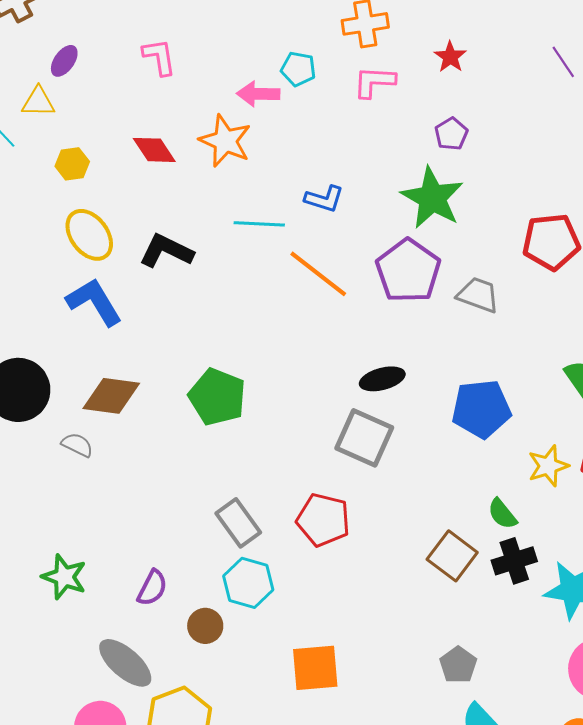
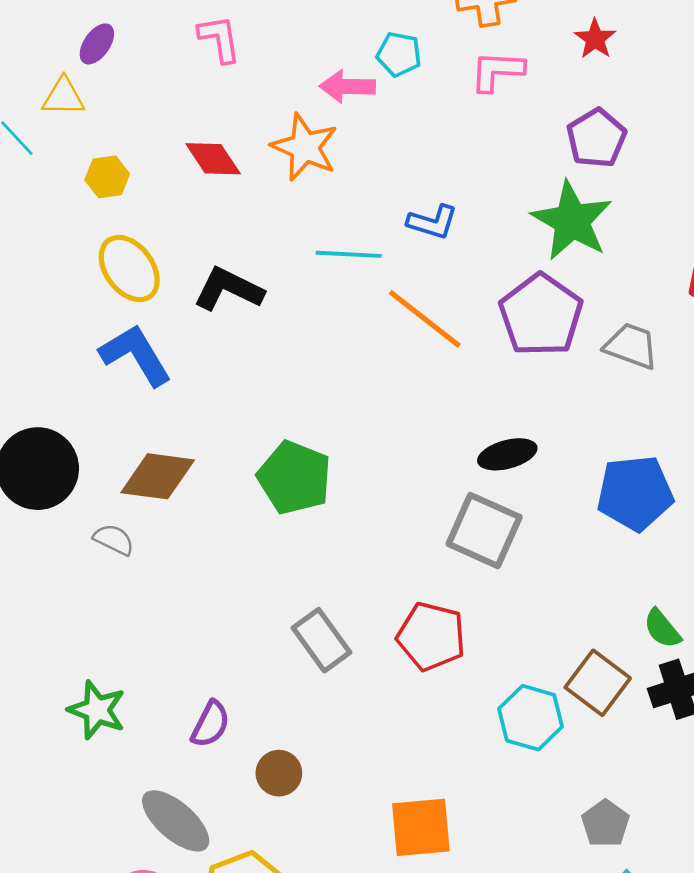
purple pentagon: (451, 134) -> (596, 138), size x1.4
cyan hexagon: (248, 583) -> (531, 718), moved

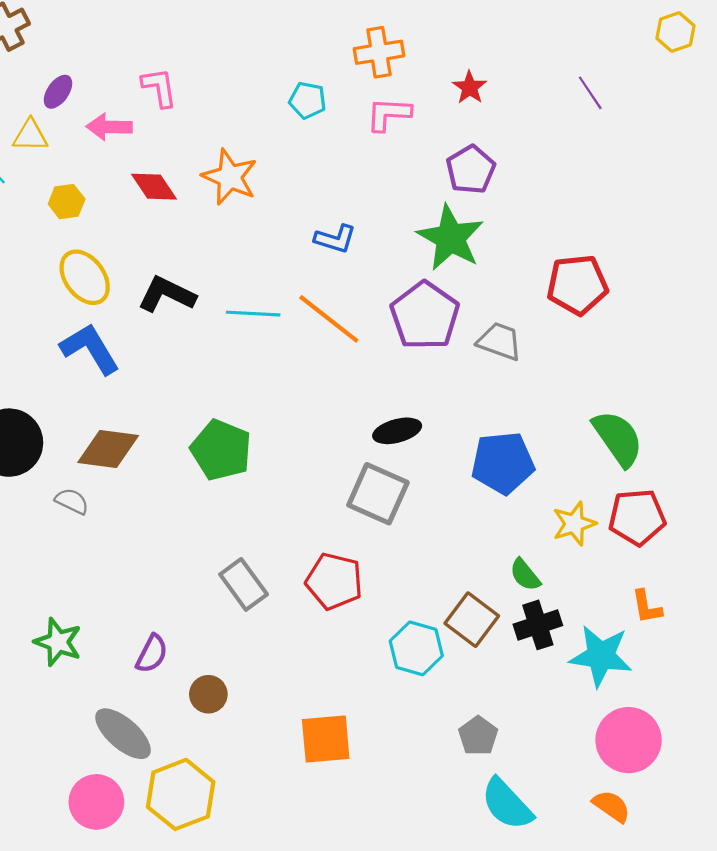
pink arrow: (347, 87) -> (109, 127), moved
cyan line: (349, 254) -> (253, 314), moved

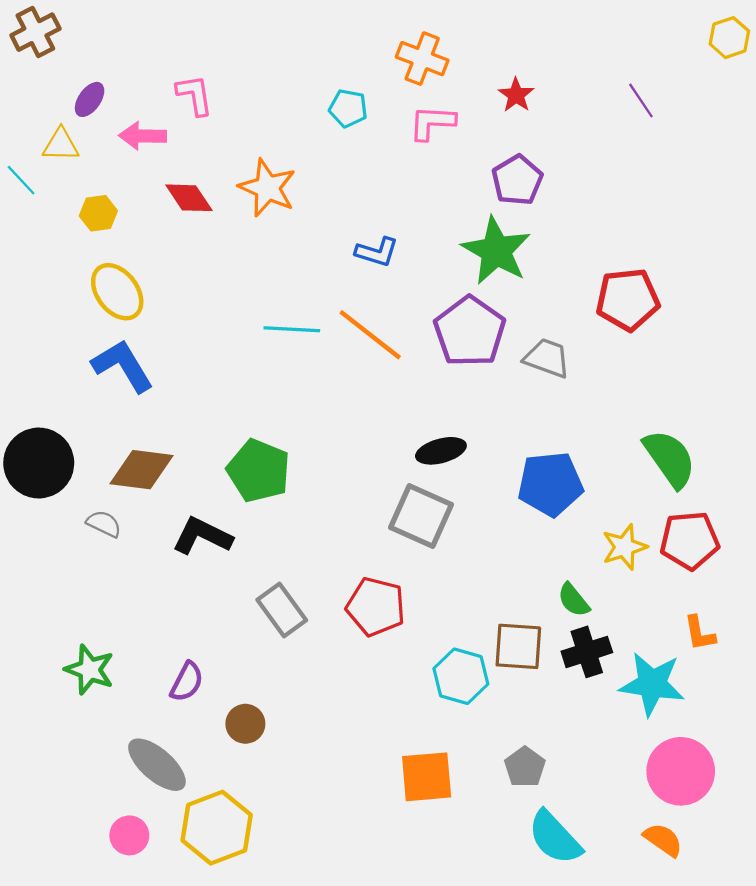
orange cross: (379, 52) -> (422, 59), turned 30
black L-shape: (167, 294) -> (202, 536), moved
brown square: (472, 620) -> (518, 646), turned -33
orange square: (326, 739) -> (427, 777), moved
pink circle: (96, 802) -> (129, 835), size x0.7

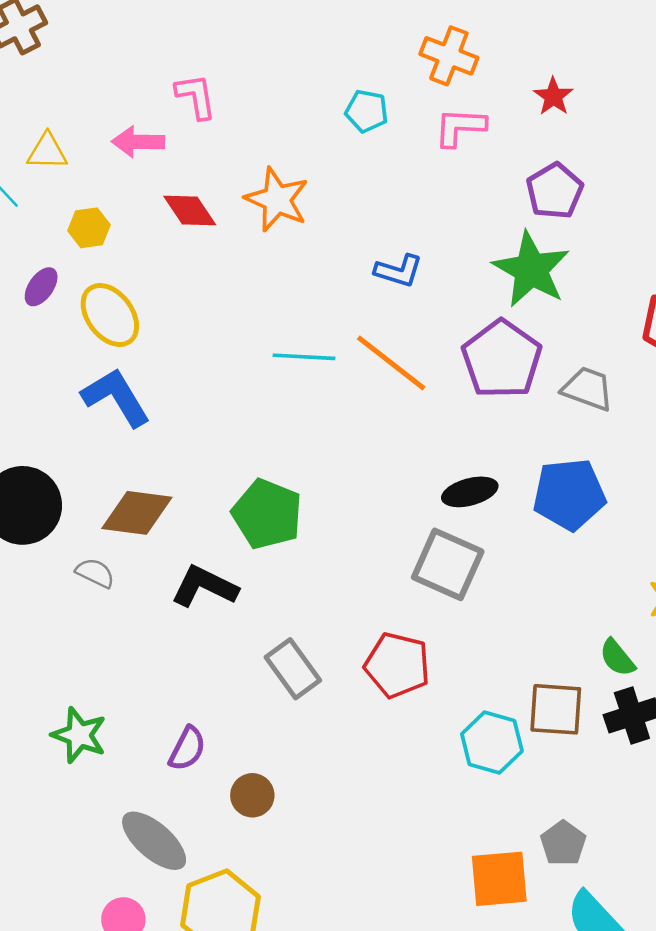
purple ellipse: (90, 99) -> (41, 287), moved
blue pentagon: (550, 484) -> (569, 494), moved
orange square: (427, 777) -> (499, 879), moved

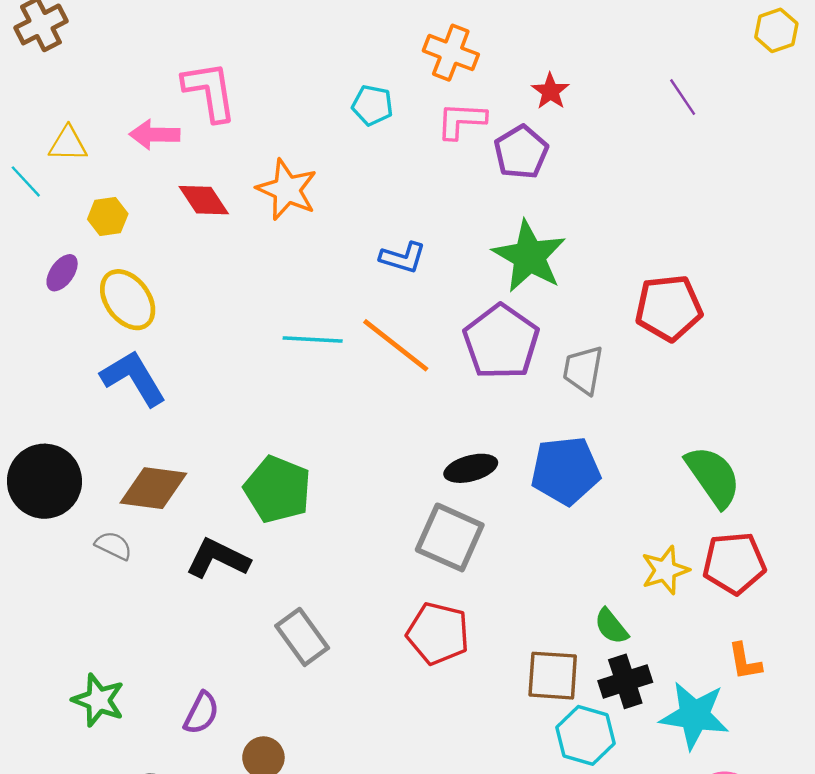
pink L-shape: (196, 96) -> (210, 91), size x1.4
purple pentagon: (555, 191) -> (521, 152), moved
gray trapezoid: (588, 389) -> (583, 370), turned -100
red pentagon: (397, 665) -> (438, 633), moved
cyan hexagon: (492, 742) -> (585, 735), moved

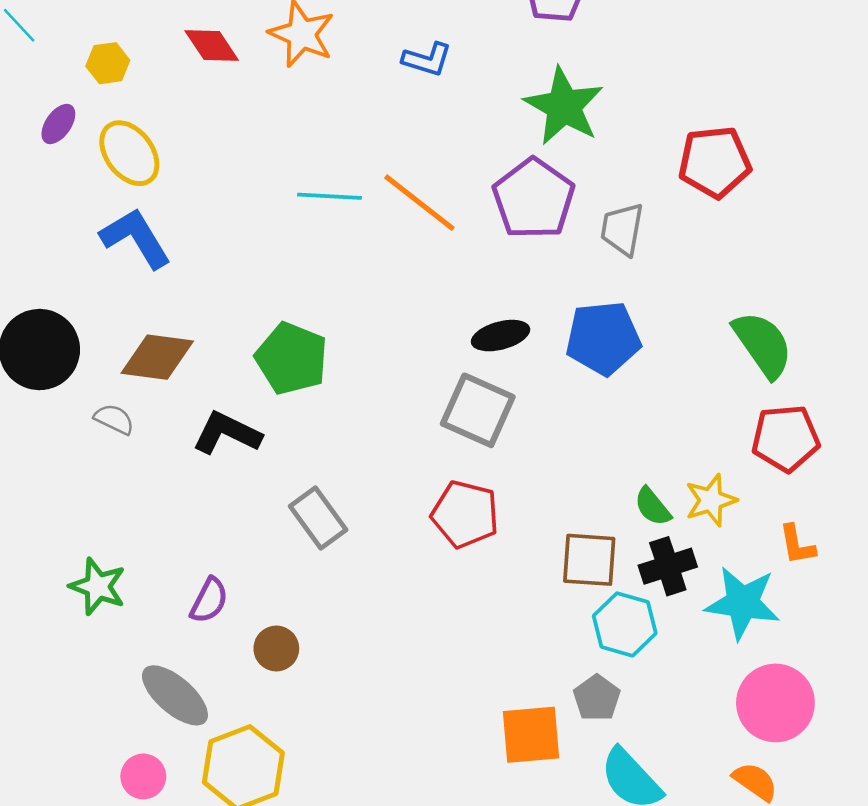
blue L-shape: (403, 258) -> (427, 59), moved
yellow star: (665, 570) -> (711, 500), moved

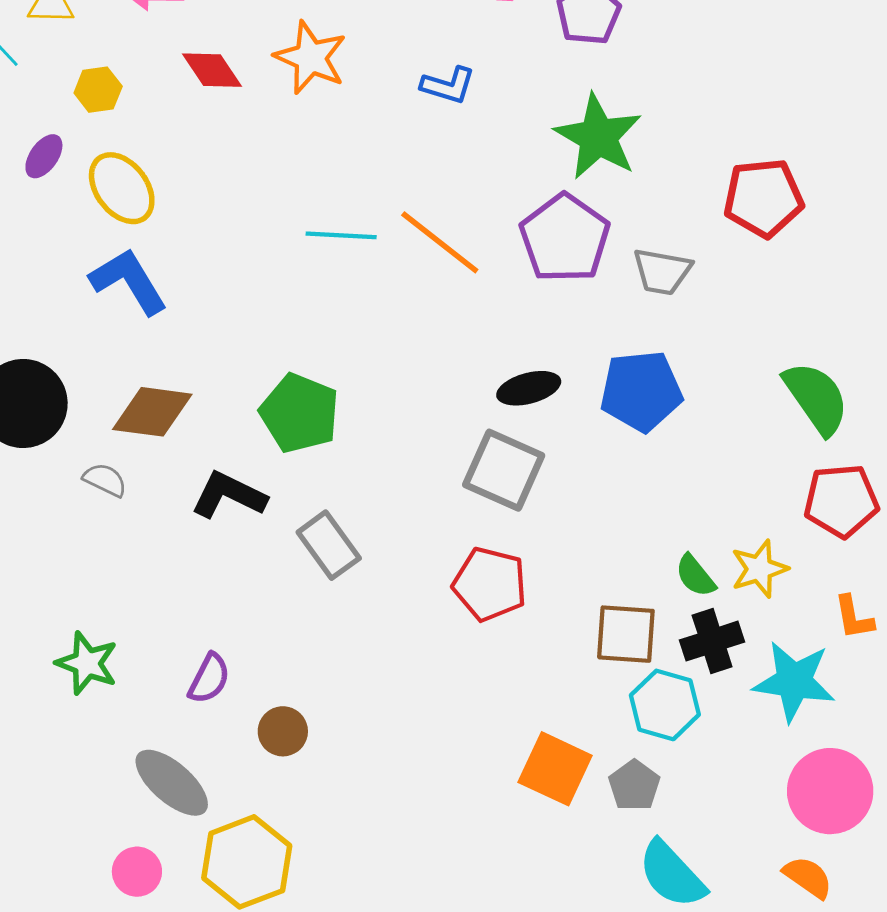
gray trapezoid: (622, 229) -> (662, 272), turned -90
gray rectangle: (318, 518) -> (329, 545), moved
orange square: (531, 735) -> (555, 769), moved, turned 30

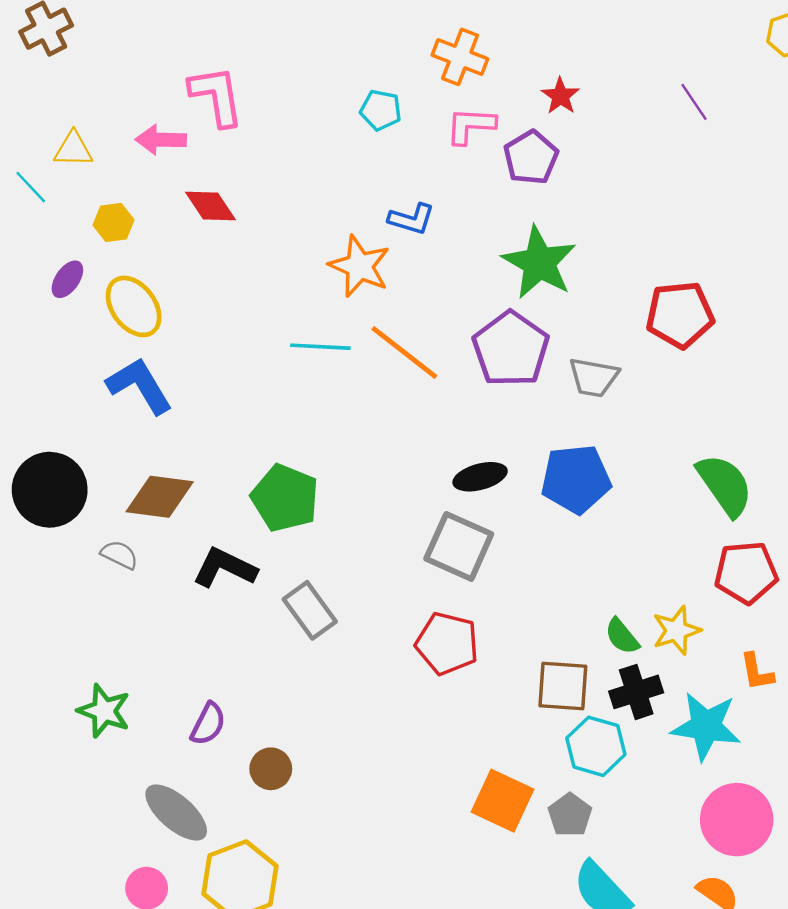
orange star: (311, 58) -> (359, 266), moved

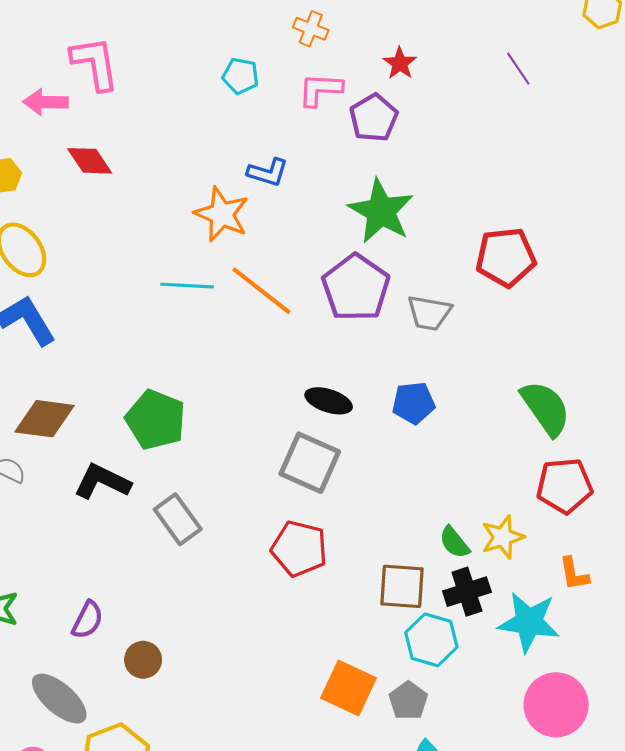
orange cross: (460, 57) -> (311, 29), size x0.7
black ellipse: (480, 477) -> (329, 401), turned 33
blue pentagon: (576, 479) -> (414, 403), size x0.7

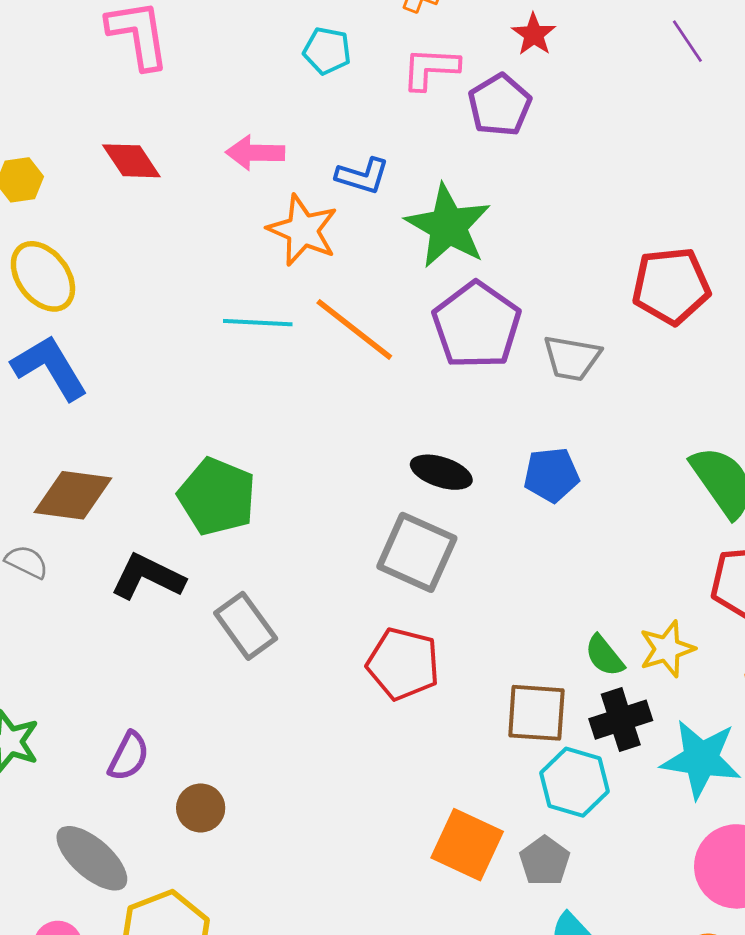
pink arrow: (46, 102) -> (255, 153), moved
green star: (381, 211) -> (448, 226), moved

